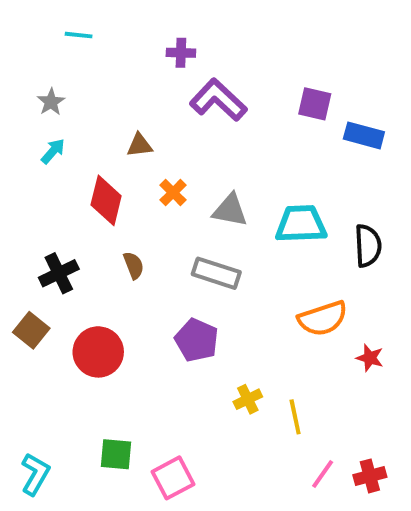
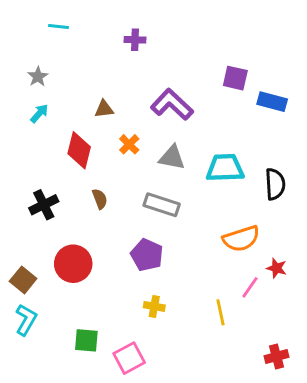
purple L-shape: (218, 100) -> (172, 105), moved
brown square: (31, 330) -> (23, 280), moved
yellow cross: (248, 399) -> (154, 306), moved, turned 36
cyan L-shape: (35, 474) -> (26, 320), moved
pink line: (323, 474) -> (250, 287), moved

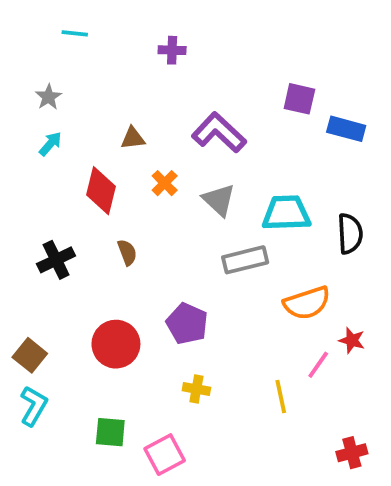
gray triangle: (172, 158) -> (219, 200), turned 32
gray rectangle: (162, 205) -> (245, 260), moved, turned -32
red circle: (73, 264) -> (116, 344), moved

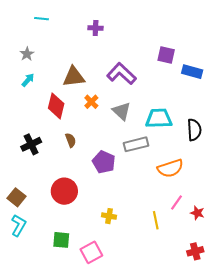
brown triangle: (133, 138) -> (74, 77), size x1.6
purple pentagon: (187, 324) -> (104, 162), moved
red star: (352, 340) -> (197, 213), moved

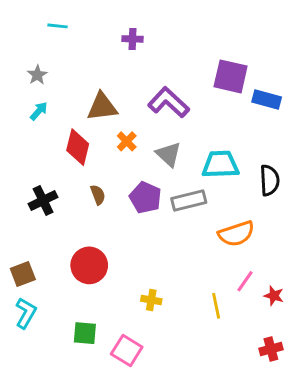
purple square: (166, 55) -> (231, 76), size x1.4
purple pentagon: (104, 162) -> (145, 198), moved
brown square: (17, 197) -> (23, 274), turned 30
pink square: (91, 252) -> (127, 350), turned -30

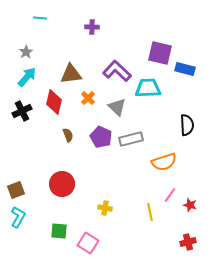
cyan arrow: (39, 111) -> (27, 77), size x1.5
cyan trapezoid: (220, 164) -> (148, 88), moved
black cross: (43, 200) -> (22, 111), moved

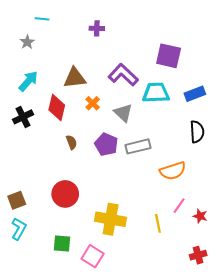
gray star: (26, 52) -> (27, 42), moved
blue rectangle: (185, 69) -> (195, 94), moved, turned -36
yellow cross: (105, 208) -> (111, 219), size x2.0

